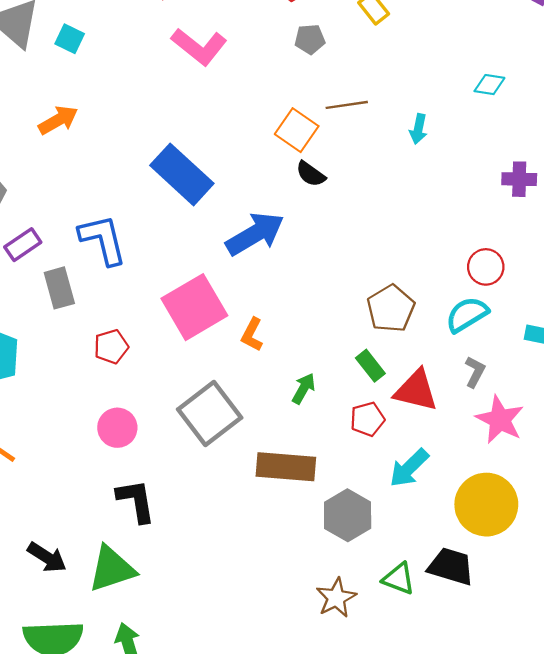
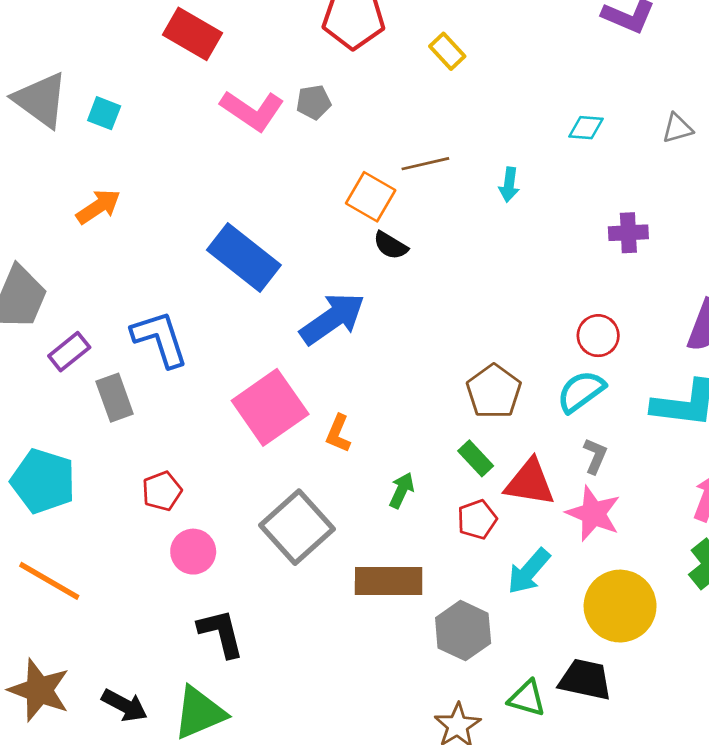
gray pentagon: (310, 39) -> (314, 102), moved
red pentagon: (111, 347) -> (162, 491), moved
pink star: (500, 420) -> (593, 513), moved

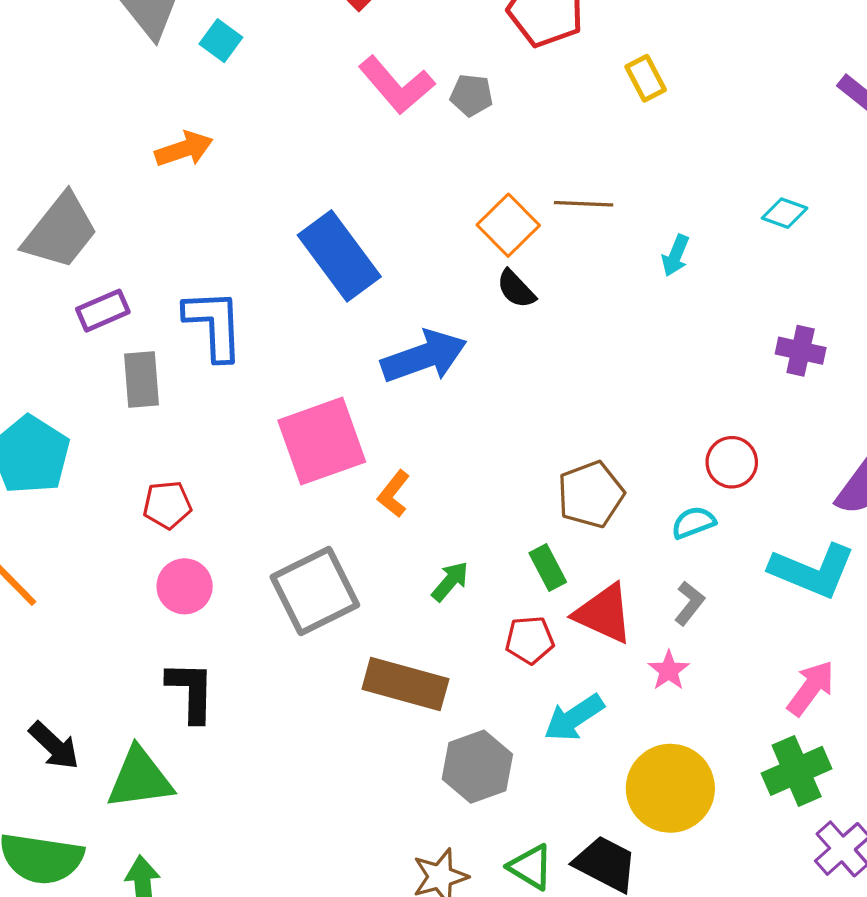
cyan semicircle: (581, 391) -> (694, 523), size x0.7
pink star: (593, 513) -> (669, 670), size x0.6

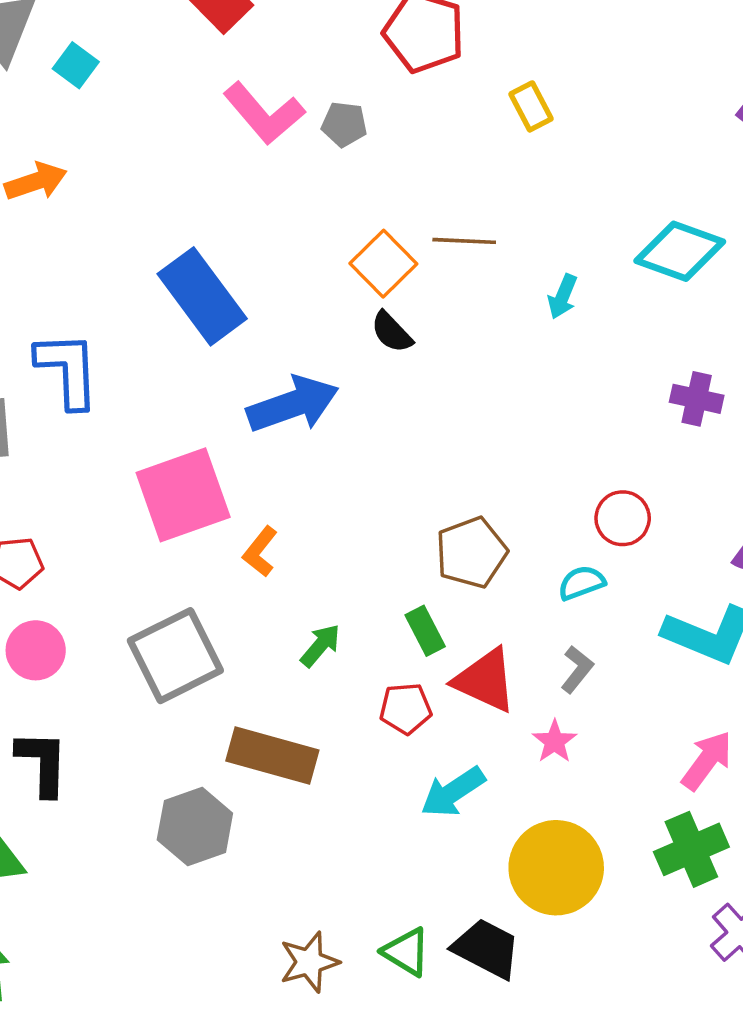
cyan diamond: (785, 213) -> (680, 251), size x1.8
gray hexagon: (477, 767) -> (195, 827), moved

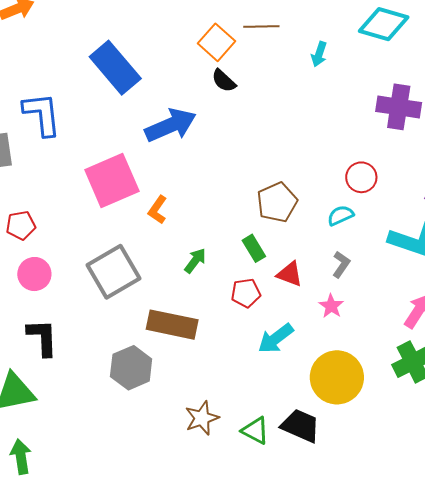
purple cross: (697, 399) -> (399, 107), size x1.5
red triangle: (485, 680) -> (290, 274), size x0.7
brown star: (309, 962) -> (202, 418), moved

